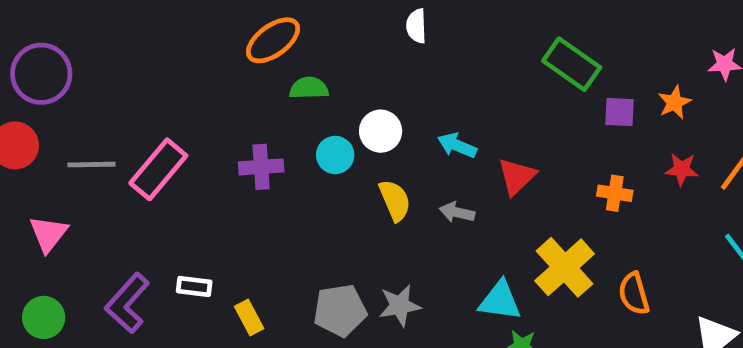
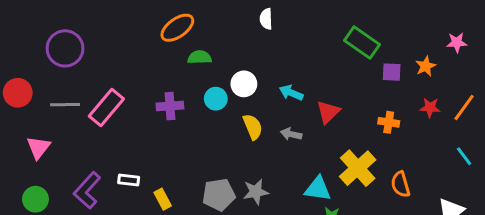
purple circle: (41, 74) -> (65, 48), moved

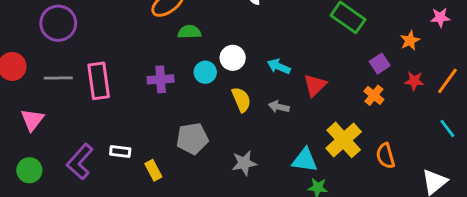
purple square: (392, 72) -> (380, 64), moved, turned -36
pink rectangle: (106, 108) -> (99, 81), turned -48
orange cross: (389, 122) -> (374, 95), turned 30
gray pentagon: (219, 195) -> (192, 139), moved

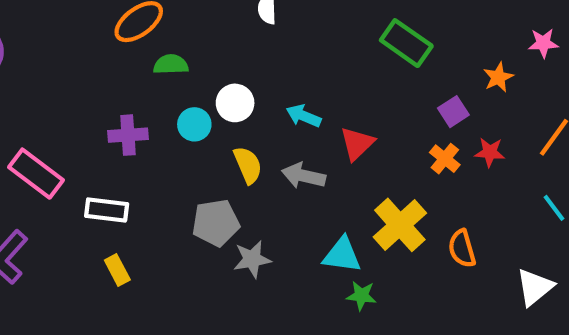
pink rectangle: (99, 81) -> (36, 174), moved, turned -45
red star: (414, 81) -> (490, 152), moved
gray arrow: (279, 107) -> (304, 176), size x1.4
gray pentagon: (192, 139) -> (216, 223), moved
white rectangle: (120, 152) -> (107, 210), moved, size x1.4

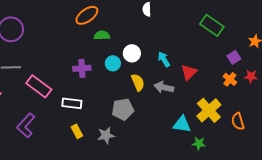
cyan arrow: (304, 116) -> (164, 59), turned 35
gray star: (252, 259) -> (106, 135), moved
green star: (361, 296) -> (199, 143), moved

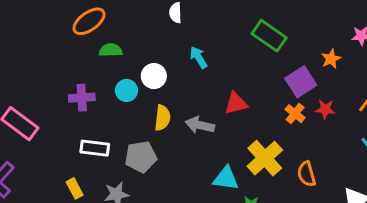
purple square: (234, 57) -> (301, 82), size x1.5
cyan arrow: (164, 59) -> (198, 57), moved
red triangle: (189, 72) -> (236, 103), turned 30
yellow semicircle: (138, 82) -> (162, 118), turned 30
white rectangle: (72, 103) -> (95, 148), moved

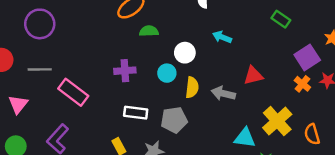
green rectangle: (269, 36) -> (281, 19), size x0.7
cyan arrow: (198, 57) -> (222, 37), turned -36
cyan circle: (126, 90) -> (167, 73), moved

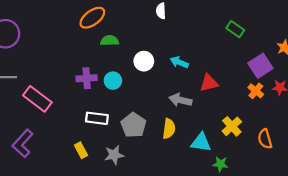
cyan arrow: (222, 37) -> (179, 62), moved
cyan circle: (167, 73) -> (113, 81), moved
yellow semicircle: (192, 87) -> (169, 129), moved
gray pentagon: (174, 120) -> (133, 125), turned -30
yellow cross: (277, 121) -> (232, 126), size x0.7

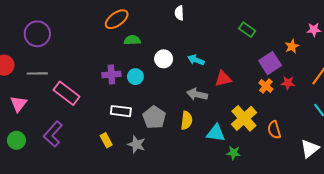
yellow cross: (232, 126) -> (244, 118), size x1.4
gray star: (114, 155) -> (136, 144), turned 30

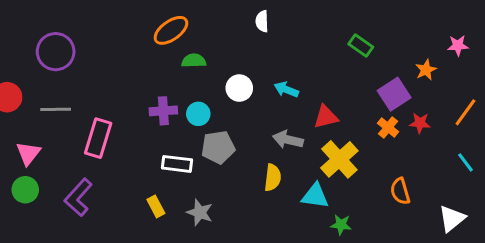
pink rectangle: (67, 93) -> (98, 138), turned 70
gray pentagon: (154, 117) -> (218, 147), moved, turned 30
yellow cross: (244, 118) -> (339, 159), moved
green circle: (16, 140) -> (25, 190), moved

